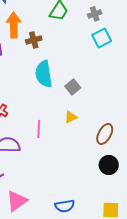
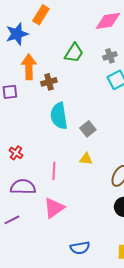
yellow triangle: (71, 117) -> (86, 159), turned 32
pink triangle: (17, 201) -> (54, 208), moved

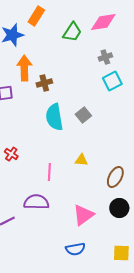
green trapezoid: (74, 53) -> (72, 32), moved
gray square: (88, 129) -> (83, 115), moved
purple semicircle: (23, 187) -> (36, 202), moved
pink triangle: (54, 208) -> (83, 215), moved

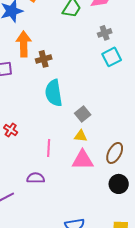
gray square: (83, 115) -> (83, 114), moved
purple semicircle: (36, 202) -> (36, 178), size x0.7
pink triangle: (83, 215) -> (83, 160), moved, turned 35

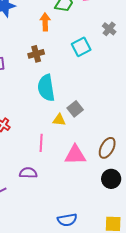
gray cross: (105, 33) -> (109, 29), moved, turned -32
orange arrow: (24, 44) -> (45, 22), moved, size x0.7
cyan square: (112, 57) -> (81, 47), moved
yellow triangle: (81, 136) -> (59, 120), moved

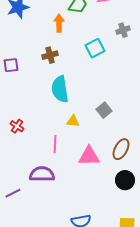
gray cross: (109, 29) -> (123, 30), turned 32
gray square: (75, 109) -> (104, 110), moved
purple semicircle: (28, 173) -> (42, 174), size x1.4

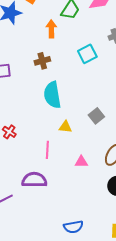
pink triangle: (89, 156) -> (81, 162), size x0.6

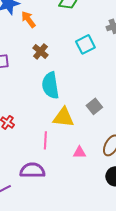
orange arrow: (51, 29) -> (28, 19), moved, turned -36
brown cross: (42, 61) -> (40, 51), turned -35
yellow triangle: (65, 127) -> (63, 117), size x1.6

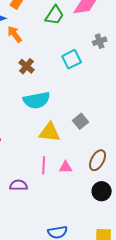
cyan semicircle: (50, 85) -> (37, 100), turned -92
pink line: (45, 140) -> (44, 165), moved
purple semicircle: (32, 170) -> (19, 185), size x0.7

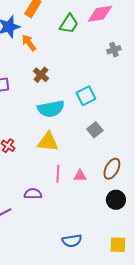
cyan square: (72, 59) -> (86, 96), moved
yellow triangle: (50, 132) -> (48, 142), moved

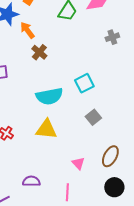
brown cross: (41, 75) -> (39, 52), moved
pink line: (58, 174) -> (67, 192), moved
pink triangle: (80, 176) -> (78, 163), turned 48

